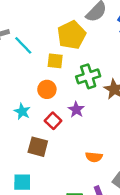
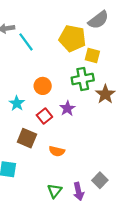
yellow pentagon: (72, 35) -> (72, 38), turned 30
yellow square: (55, 61) -> (92, 55), moved
orange semicircle: (94, 157) -> (57, 151), moved

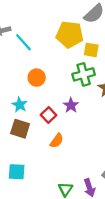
orange circle: (43, 86) -> (37, 78), moved
brown square: (27, 138) -> (20, 129), moved
orange semicircle: (57, 151) -> (57, 141), moved, turned -63

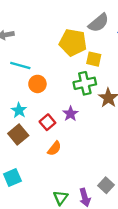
cyan line: (23, 42) -> (20, 66), moved, turned -36
brown square: (20, 129) -> (18, 134), turned 30
cyan square: (17, 172) -> (12, 178), turned -30

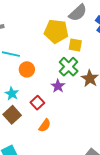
green cross: (85, 83) -> (69, 67), turned -30
purple star: (70, 114) -> (58, 86), moved

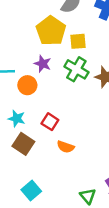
yellow pentagon: (56, 31) -> (51, 31), turned -30
purple star: (58, 86) -> (43, 64), moved
orange semicircle: (45, 125) -> (66, 147), turned 88

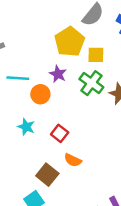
brown square: (23, 144) -> (47, 175), moved

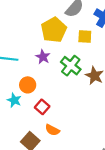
yellow square: (96, 55) -> (85, 37), moved
orange circle: (40, 94) -> (28, 85), moved

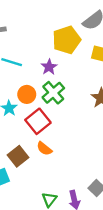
green cross: (71, 66) -> (53, 93), moved
red square: (42, 107) -> (38, 121), size x1.5

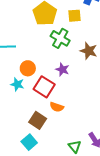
purple star: (49, 67) -> (62, 69), moved
green cross: (53, 93) -> (60, 38), moved

